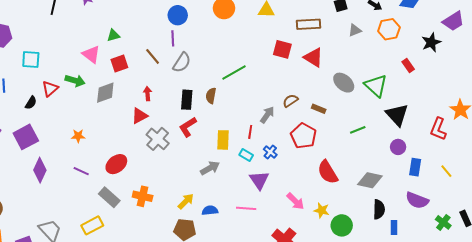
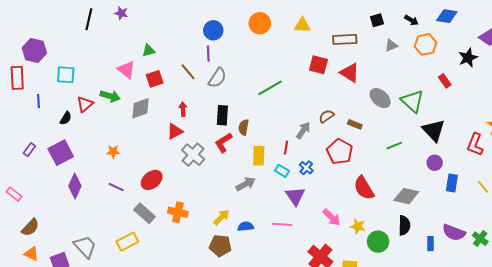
brown semicircle: (211, 96) -> (244, 127), moved
purple semicircle: (417, 200) -> (454, 232), moved
black semicircle: (379, 209) -> (404, 225), moved

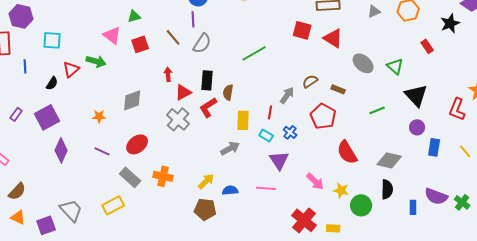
green triangle: (412, 101) -> (395, 66), size x0.7
gray diamond: (141, 108) -> (132, 100), moved
red triangle: (175, 131) -> (183, 92), moved

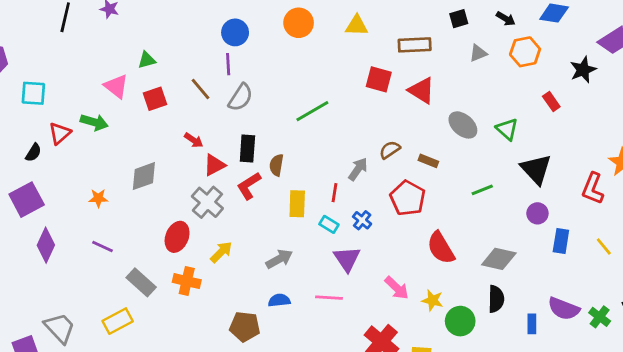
red arrow: (168, 74) -> (194, 140), turned 128
red ellipse: (137, 144) -> (177, 237), moved, turned -30
gray arrow: (230, 148) -> (279, 259), moved
yellow arrow: (206, 181) -> (221, 252), moved

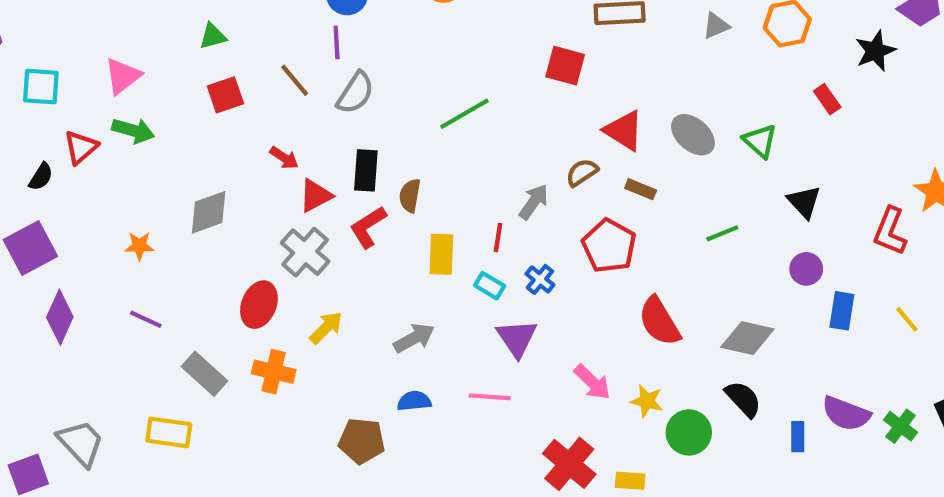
pink triangle: (116, 86) -> (123, 76), moved, turned 44
red triangle: (421, 90) -> (624, 131), moved
black triangle: (536, 169) -> (804, 202), size x0.7
black semicircle: (496, 299) -> (743, 399), turned -44
yellow rectangle: (118, 321) -> (169, 432), turned 36

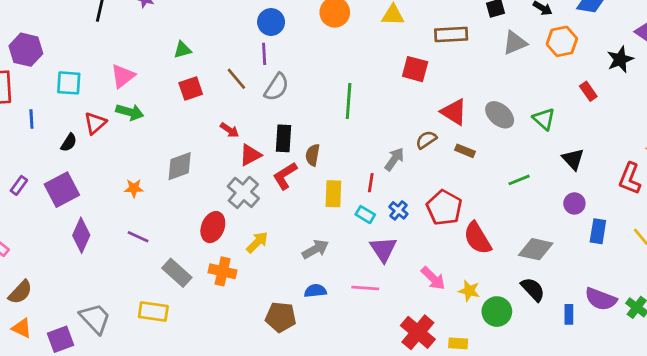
gray triangle: (716, 26) -> (515, 43), size x1.4
green line: (464, 114) -> (349, 101), turned -56
red pentagon: (609, 246) -> (444, 208), moved

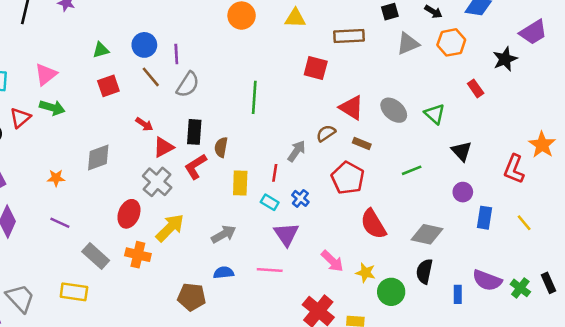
blue circle: (271, 22) -> (144, 45), moved
red pentagon: (444, 208) -> (348, 178), moved
yellow arrow: (257, 242) -> (170, 228), size x1.4
black semicircle: (533, 289) -> (424, 271), turned -125

